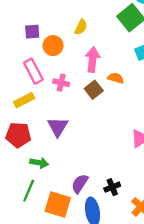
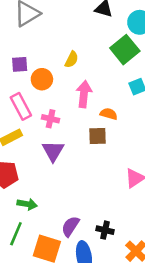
brown square: (94, 90) -> (98, 136), moved, turned 36
purple triangle: (58, 127) -> (53, 151), moved
black cross: (112, 187) -> (105, 230), turned 35

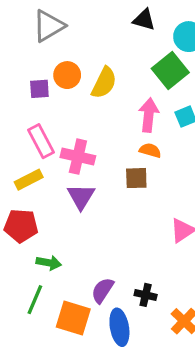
yellow semicircle: (72, 59) -> (104, 83), size x1.5
orange circle: (42, 79) -> (67, 75), moved
pink arrow: (84, 94) -> (149, 115), moved
pink cross: (51, 119) -> (78, 157), size x1.5

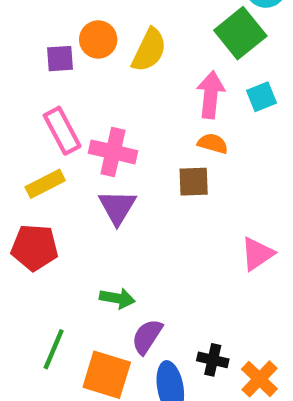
green arrow: (49, 263) -> (117, 298), moved
black cross: (146, 295) -> (213, 360), moved

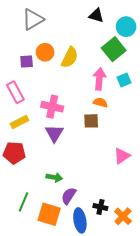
pink rectangle: (62, 131) -> (15, 92), moved

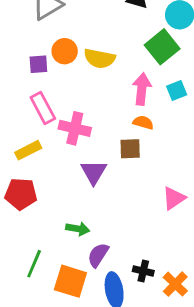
yellow semicircle: (70, 57) -> (100, 58), turned 75
pink rectangle: (15, 92) -> (43, 108), moved
purple triangle: (54, 133) -> (94, 172), moved

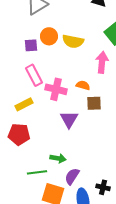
orange semicircle: (143, 123) -> (83, 85), moved
green line: (34, 264) -> (37, 172), moved, turned 60

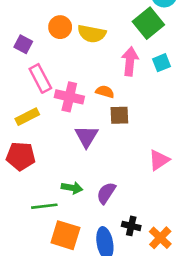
purple square: (31, 45) -> (23, 44), moved, turned 32
purple semicircle: (72, 176) -> (106, 193), moved

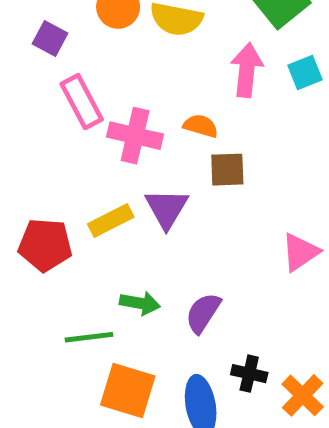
yellow rectangle: (27, 117) -> (111, 221), moved

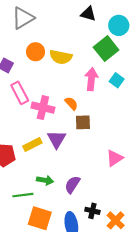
cyan square: (305, 72) -> (117, 80), turned -32
orange semicircle: (201, 126) -> (71, 103), turned 32

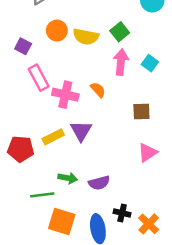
green square: (106, 49) -> (120, 32), moved, size x0.7
brown square: (83, 122) -> (141, 112), moved
purple semicircle: (72, 185) -> (99, 183), turned -138

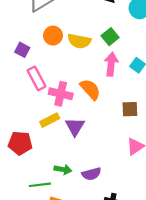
orange semicircle: (98, 90) -> (90, 89), size x1.5
yellow rectangle: (53, 137) -> (50, 120), moved

